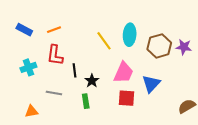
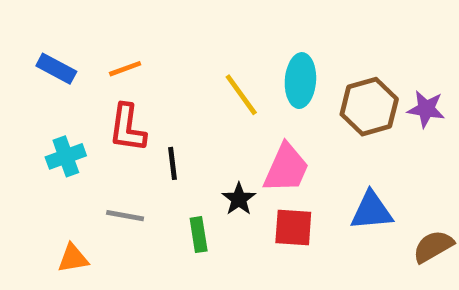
black star: (92, 81) -> (239, 199), moved
blue triangle: (151, 84) -> (372, 211), moved, turned 42

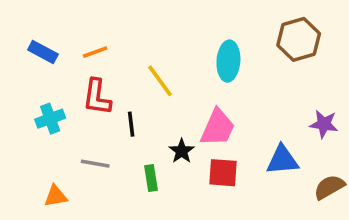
yellow line: (241, 95) -> (160, 81), moved
brown hexagon: (369, 107) -> (299, 39), moved
purple star: (426, 109) -> (324, 124), moved

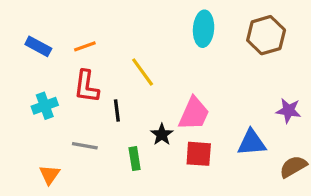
cyan ellipse: (228, 61) -> (204, 29), moved
orange triangle: (56, 196) -> (50, 175), turned -45

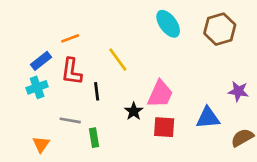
cyan ellipse: (204, 29) -> (168, 24), turned -40
blue rectangle: (38, 46) -> (41, 61), moved, turned -66
green rectangle: (135, 159) -> (94, 138), moved

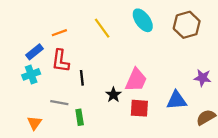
yellow line: (118, 60) -> (102, 28), moved

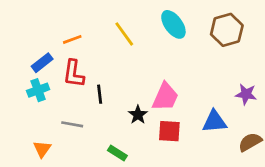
green rectangle: (80, 117) -> (117, 153), moved, turned -49

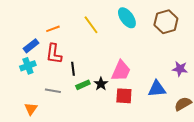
green rectangle: (117, 153) -> (83, 85), moved, turned -56

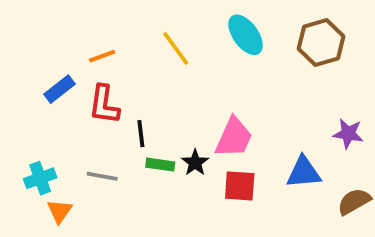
cyan cross: (28, 66) -> (40, 178), moved
green rectangle: (83, 85) -> (160, 165), turned 32

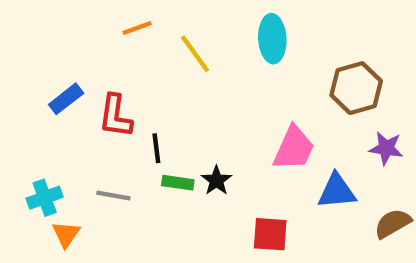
cyan ellipse: (246, 35) -> (272, 39), turned 33
brown hexagon: (321, 43) -> (356, 88), moved
orange line: (102, 56) -> (137, 28), moved
pink trapezoid: (234, 137) -> (294, 148), moved
red square: (240, 186) -> (270, 234), moved

